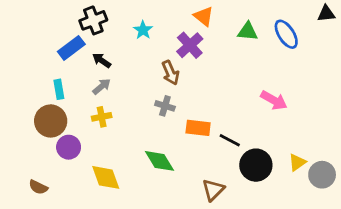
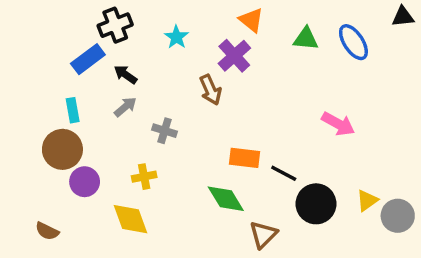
gray cross: (165, 106) -> (165, 131), moved
yellow cross: (102, 117) -> (144, 177), moved
green diamond: (159, 161) -> (226, 199), moved

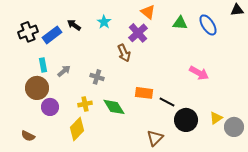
black cross: (115, 25) -> (28, 32), moved
black arrow: (125, 74) -> (74, 25), moved
gray arrow: (125, 107) -> (64, 71), moved
green diamond: (226, 199) -> (114, 107), moved
yellow diamond: (131, 219) -> (77, 129), turned 65

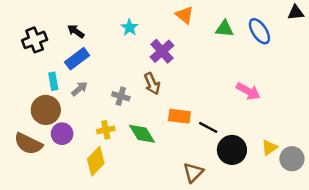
black arrow: (74, 25) -> (76, 31), moved
purple cross: (138, 33) -> (162, 51), moved
blue rectangle: (52, 35) -> (77, 59), moved
brown arrow: (124, 53) -> (152, 84), moved
brown semicircle: (28, 136) -> (28, 144), moved, size x1.6

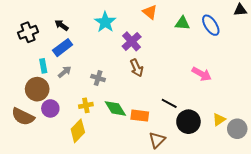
cyan star: (130, 27) -> (105, 22), size x1.5
brown arrow: (152, 84) -> (137, 68), moved
orange rectangle: (179, 116) -> (140, 116), moved

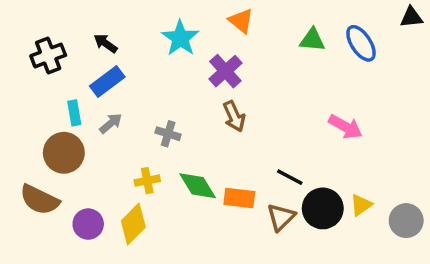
orange triangle: (150, 12) -> (241, 21), moved
purple circle: (50, 108) -> (88, 224), moved
yellow triangle: (219, 120) -> (361, 205), moved
brown triangle: (157, 140) -> (281, 217), moved

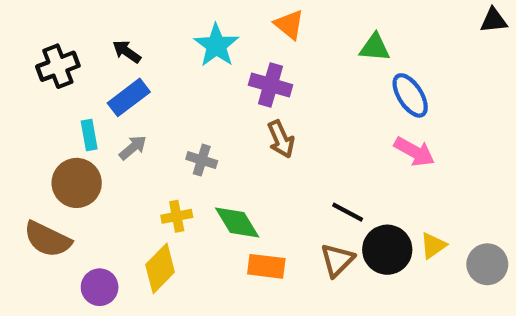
blue ellipse: (361, 43) -> (410, 95), moved
purple cross: (225, 71) -> (271, 85), turned -32
orange rectangle: (239, 198) -> (266, 266), moved
purple circle: (88, 224) -> (100, 287), moved

